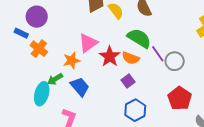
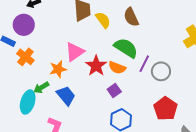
purple line: (158, 54) -> (144, 64), turned 60

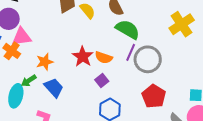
green semicircle: (126, 48) -> (128, 29), moved
pink triangle: (75, 52) -> (22, 37), moved, turned 30
gray circle: (161, 71) -> (148, 59), size x1.4

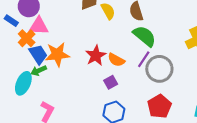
orange star: (45, 62) -> (57, 54), size x1.4
blue trapezoid: (54, 88) -> (38, 54), moved

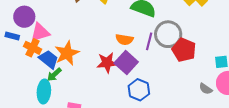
red star: (96, 56) -> (107, 63), moved, turned -30
purple line: (144, 59) -> (149, 41), moved
purple square: (111, 82) -> (126, 63), size x1.6
red pentagon: (159, 106) -> (184, 50), moved

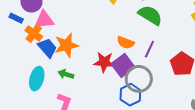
gray circle: (168, 34) -> (139, 79), moved
green arrow: (54, 75) -> (66, 74), moved, turned 49

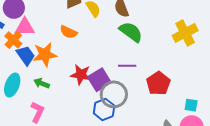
orange semicircle: (126, 43) -> (68, 32), moved
purple line: (149, 49) -> (127, 66), turned 60

